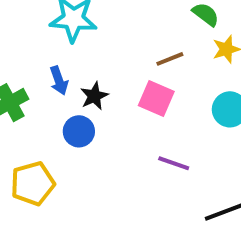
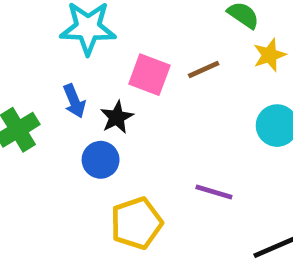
pink square: (156, 98) -> (149, 75), moved
yellow pentagon: (33, 184) -> (136, 223), moved

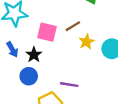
yellow star: (269, 55) -> (87, 42), moved
purple line: (214, 192) -> (69, 85), moved

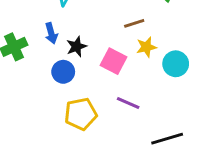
pink square: (47, 32) -> (114, 61), moved
purple line: (69, 85) -> (128, 103), moved

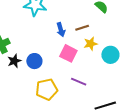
blue arrow: (51, 33) -> (61, 30), moved
black star: (77, 47) -> (14, 61), moved

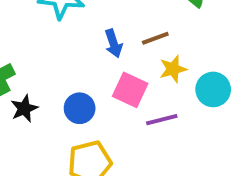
blue circle: (34, 61) -> (80, 108), moved
purple line: (79, 82) -> (162, 120), moved, turned -35

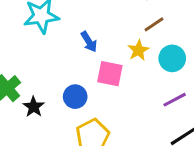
brown line: (155, 38) -> (154, 24), moved
purple line: (162, 120) -> (175, 100), moved

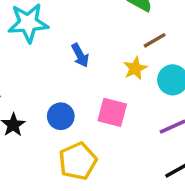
pink square: (110, 74) -> (112, 112), moved

